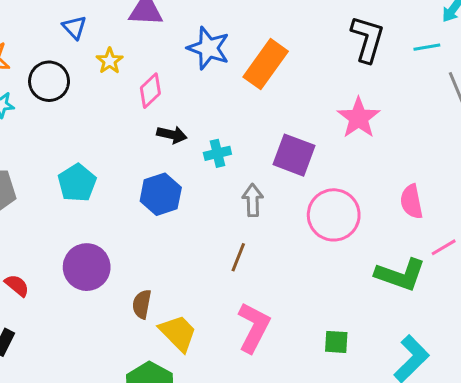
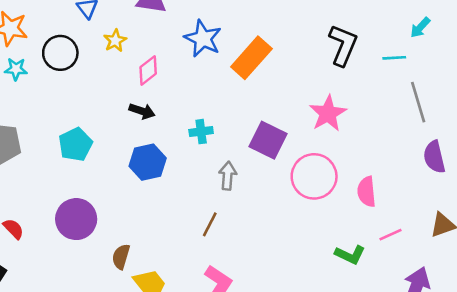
black arrow: (172, 135) -> (142, 111), moved
pink circle: (334, 215) -> (314, 176), moved
green L-shape: (400, 275) -> (350, 255), size x0.7

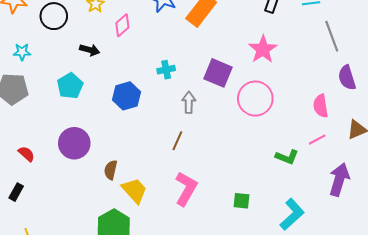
cyan star: (16, 69) -> (22, 52), moved
black arrow: (142, 111) -> (90, 50), moved
pink semicircle: (367, 192) -> (321, 106), moved

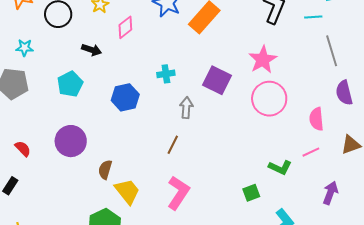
pink circle: (255, 99) -> (269, 99), moved
purple arrow: (339, 179) -> (330, 193), size x0.7
green square: (242, 201) -> (251, 193), moved, turned -30

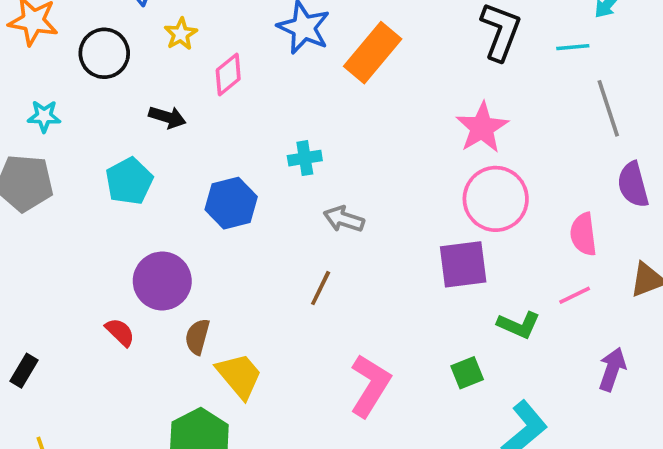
purple square: (217, 80) -> (463, 264), moved, turned -32
gray arrow: (186, 108) -> (344, 219), turned -75
purple circle: (71, 141) -> (162, 281), moved
red semicircle: (23, 149) -> (120, 332), moved
pink L-shape: (178, 193) -> (370, 385), moved

